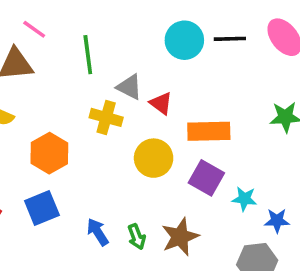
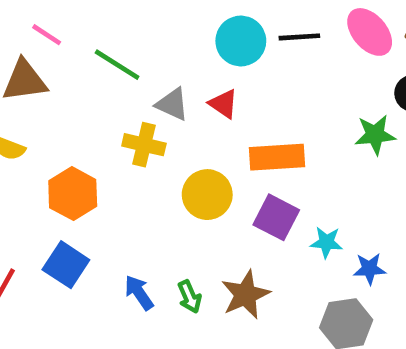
green line: (88, 55) -> (117, 65), turned -48
red triangle: (161, 103) -> (223, 104), moved
blue square: (42, 208) -> (66, 265), turned -32

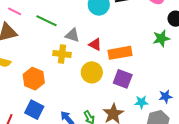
red triangle: (223, 104) -> (95, 44), moved
cyan star: (326, 242) -> (141, 102), moved

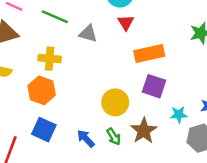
red triangle: (95, 44) -> (126, 22), moved, turned 32
yellow cross: (62, 54) -> (50, 59), moved
yellow circle: (92, 72) -> (115, 102), moved

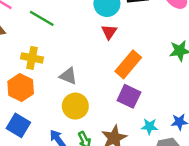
gray triangle: (88, 34) -> (68, 76), moved
orange rectangle: (149, 53) -> (128, 64), turned -44
yellow circle: (115, 102) -> (75, 106), moved

